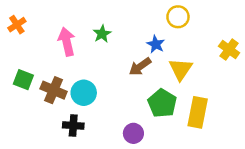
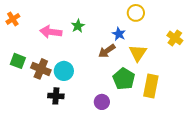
pink arrow: (67, 42) -> (51, 32), turned -70

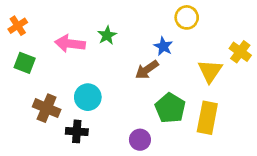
yellow triangle: (138, 53) -> (210, 71), moved
green square: (18, 61) -> (25, 63), moved
brown cross: (41, 69) -> (47, 108), moved

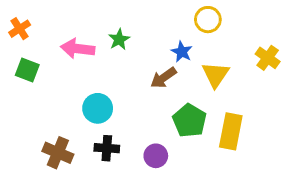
yellow triangle: (210, 71) -> (216, 75), moved
brown cross: (47, 108) -> (58, 153), moved
black cross: (77, 131) -> (107, 148), moved

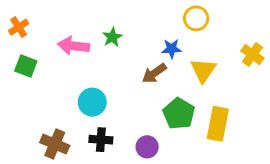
blue star: (182, 52) -> (172, 49), turned -30

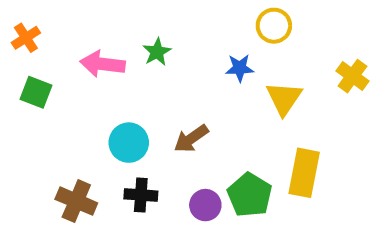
brown arrow: (154, 73) -> (191, 139), moved
green pentagon: (179, 114) -> (250, 195), moved

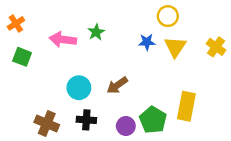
yellow triangle: (284, 98) -> (175, 47), moved

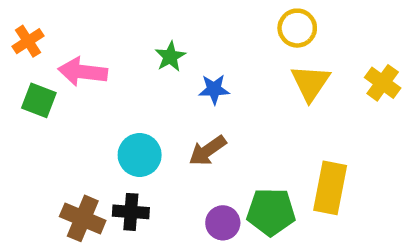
pink arrow: (63, 40) -> (83, 72), moved
blue star: (147, 42) -> (214, 89), moved
black cross: (86, 120) -> (131, 212), moved
green pentagon: (153, 120) -> (271, 212), turned -30

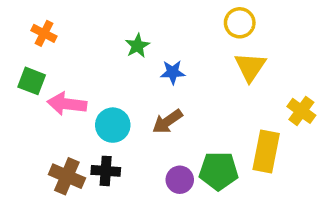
orange cross: (28, 41) -> (44, 33), moved, turned -30
pink arrow: (83, 72) -> (67, 104), moved
yellow cross: (383, 83) -> (301, 111), moved

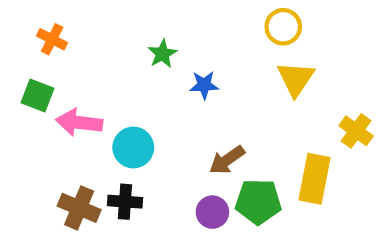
brown arrow: (167, 122) -> (227, 160), moved

